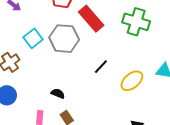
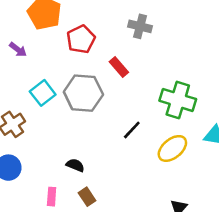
red rectangle: (91, 19) -> (119, 67), size x0.6
green cross: (136, 22) -> (178, 100), moved

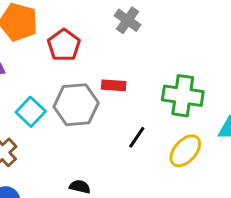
gray cross: (140, 26) -> (128, 20), turned 30
red rectangle: (119, 67) -> (114, 85), moved, turned -36

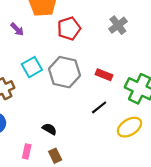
red rectangle: (114, 85) -> (104, 75), moved

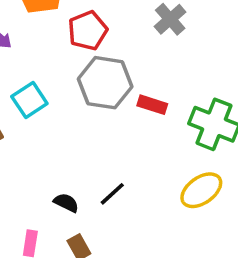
gray hexagon: (65, 72) -> (105, 83), moved
black line: (99, 107) -> (112, 194), moved

